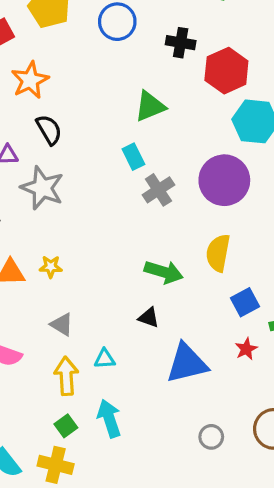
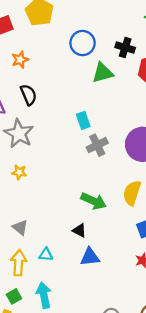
blue circle: (117, 22) -> (83, 43), moved
orange star: (30, 80) -> (20, 60), size x0.7
green triangle: (150, 106) -> (103, 73), moved
yellow star: (51, 267) -> (19, 172), moved
blue triangle: (187, 363) -> (90, 257), moved, size x0.7

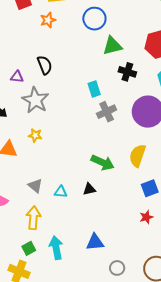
black cross: (125, 48) -> (127, 72), moved
orange star: (20, 60) -> (48, 20), moved
black triangle: (79, 230) -> (89, 189), turned -40
cyan triangle: (46, 255) -> (61, 192), moved
blue triangle: (90, 257) -> (95, 242), moved

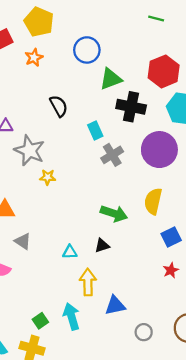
black semicircle: (45, 65) -> (59, 106), moved
black cross: (127, 72) -> (131, 107), size x1.4
yellow star: (35, 135) -> (48, 177), moved
gray triangle: (35, 186) -> (23, 241), moved
yellow arrow: (33, 218) -> (88, 282), moved

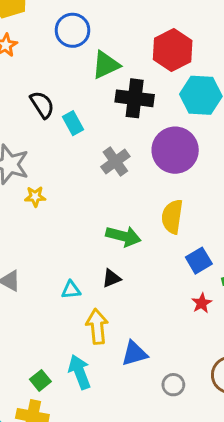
cyan rectangle: (95, 131) -> (73, 123), moved

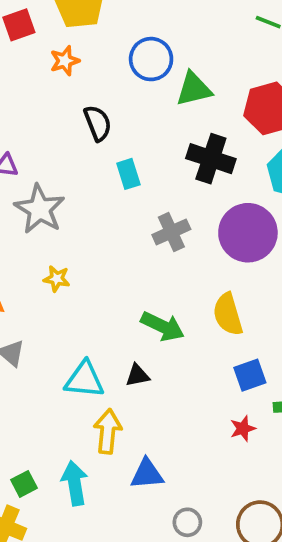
green triangle: (106, 65) -> (194, 89), moved
black semicircle: (42, 105) -> (98, 123), moved
yellow star: (35, 197) -> (57, 279), moved
yellow semicircle: (172, 217) -> (228, 314), turned -36
cyan triangle: (71, 290) -> (84, 380), size x1.6

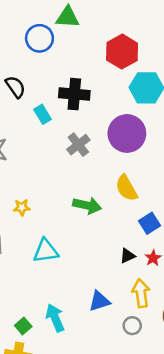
green triangle: (194, 89) -> (68, 17), moved, turned 30
black cross: (211, 159) -> (74, 94), moved
yellow star: (57, 279) -> (22, 207), moved
black triangle: (137, 375) -> (127, 256), moved
yellow arrow: (108, 431) -> (141, 293), moved

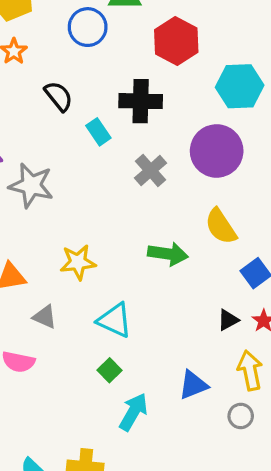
red hexagon: (122, 52) -> (176, 41), moved
yellow star: (22, 207) -> (78, 262), size x1.5
cyan triangle: (46, 251) -> (115, 320), turned 36
cyan arrow: (55, 318) -> (133, 412), turned 56
green square: (23, 326) -> (110, 370), moved

